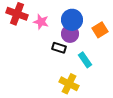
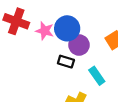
blue circle: (72, 20) -> (67, 28), moved

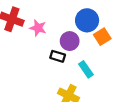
blue circle: (67, 28) -> (87, 20), moved

